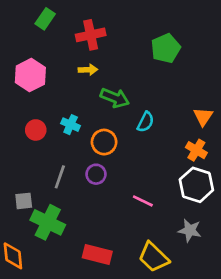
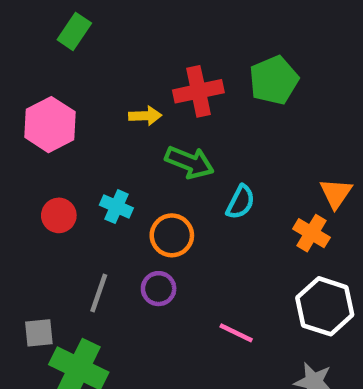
red cross: (91, 35) -> (198, 91), moved
orange cross: (196, 150) -> (311, 233), moved

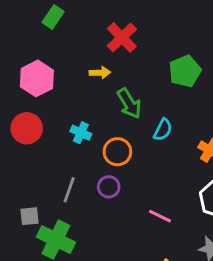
green pentagon: (274, 80) -> (185, 71), moved
red cross: (198, 91) -> (122, 37), moved, turned -32
green arrow: (190, 162) -> (129, 103), turned 36
red circle: (59, 215) -> (27, 128), moved, size x1.4

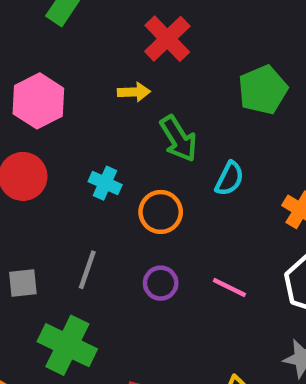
purple circle: (109, 187) -> (161, 283), moved
gray square: (30, 216) -> (23, 283), moved
pink line: (160, 216) -> (229, 287), moved

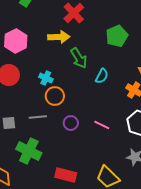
yellow arrow: (134, 92) -> (59, 37), size x1.5
orange circle: (161, 212) -> (55, 96), moved
gray line: (87, 270) -> (38, 117), turned 66

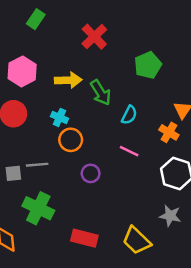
yellow arrow: (59, 37) -> (68, 80), moved
gray line: (38, 117) -> (37, 165), moved
pink line: (102, 125) -> (129, 151), moved

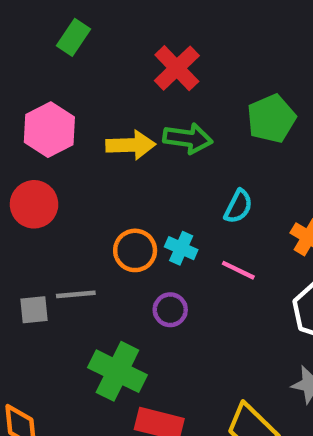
green arrow: (101, 93) -> (188, 138), moved, turned -50
cyan cross: (59, 117) -> (181, 248), moved
green cross: (38, 208) -> (117, 371), moved

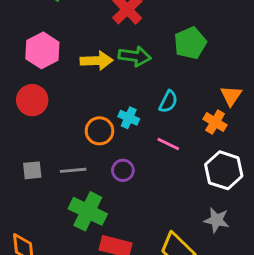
cyan cross: (181, 248) -> (129, 118), moved
gray line: (76, 294) -> (73, 170), moved

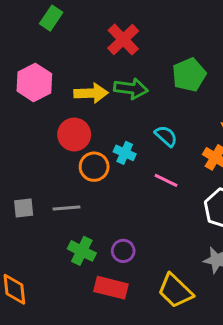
red circle: (32, 100) -> (74, 135), moved
cyan semicircle: (168, 102) -> (166, 136), turned -75
purple circle: (123, 170) -> (123, 251), moved
green cross: (88, 211) -> (82, 251), size x0.7

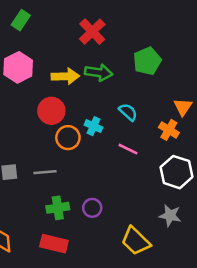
green rectangle: (51, 18) -> (21, 20), moved
green cross: (82, 251) -> (58, 208), turned -35
red rectangle: (111, 288) -> (54, 244), moved

